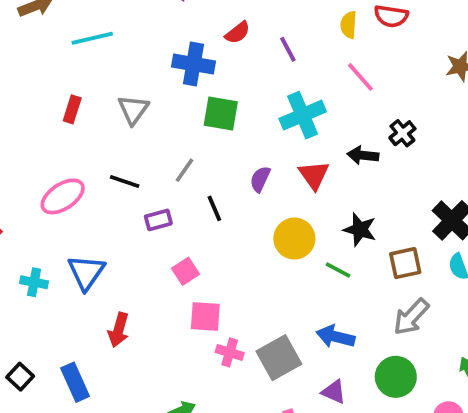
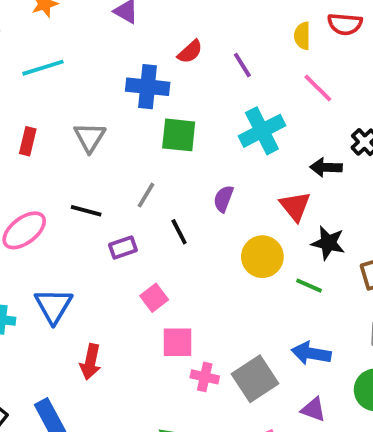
red triangle: (314, 175) -> (295, 206), moved

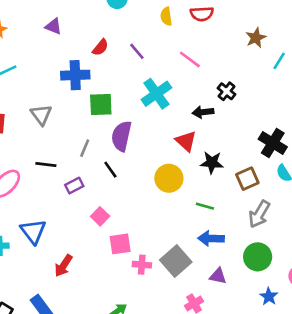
yellow semicircle: (302, 36) -> (166, 16), moved
purple semicircle: (223, 199) -> (121, 136), moved, size x1.6
green line: (309, 286) -> (205, 206), moved
red arrow: (90, 362) -> (63, 266), turned 30

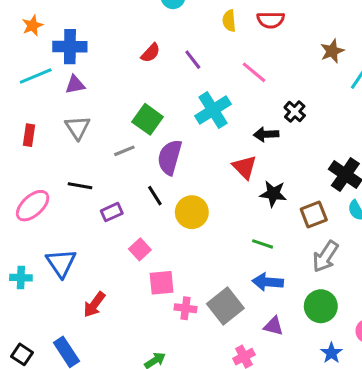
purple triangle: (53, 26) -> (75, 85), moved, turned -36
blue cross: (75, 75) -> (70, 47), moved
green square: (101, 105) -> (148, 119), turned 35
gray line: (85, 148) -> (124, 151), moved, turned 42
yellow circle: (169, 178) -> (192, 212), moved

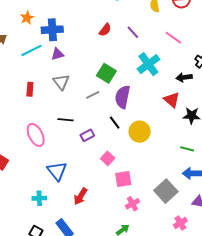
pink ellipse: (33, 206) -> (36, 135), turned -70
cyan cross: (21, 278) -> (39, 198), moved
pink cross: (185, 308) -> (132, 204), moved, turned -32

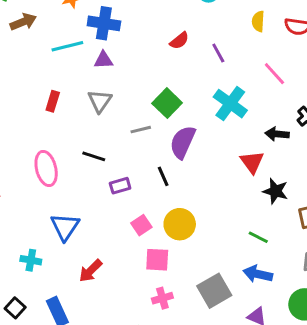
cyan cross: (148, 64) -> (230, 104), turned -30
yellow circle: (140, 132) -> (180, 224), moved

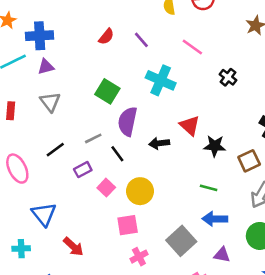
gray line: (141, 130) -> (93, 138), moved
black arrow: (277, 134) -> (159, 143), moved
black line: (94, 156) -> (55, 150), turned -42
pink square: (141, 225) -> (106, 188), moved
red arrow: (90, 271) -> (73, 247), turned -80

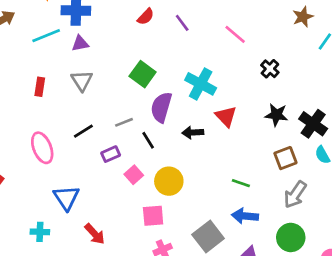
cyan cross: (161, 80) -> (201, 84), moved
black star: (215, 146) -> (276, 115), moved

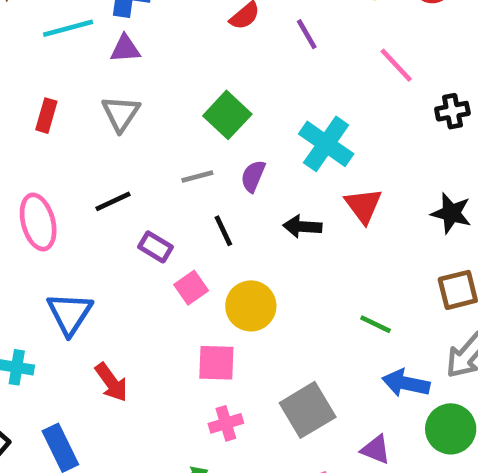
black cross: (270, 69) -> (452, 111), moved, turned 30
purple semicircle: (161, 107) -> (253, 176), size x0.6
gray line: (124, 122) -> (197, 177), moved
purple rectangle: (111, 154) -> (155, 247), turned 48
blue arrow: (245, 216) -> (406, 383), moved

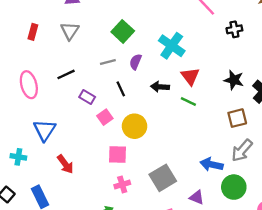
green line: (375, 324) -> (188, 102), moved

